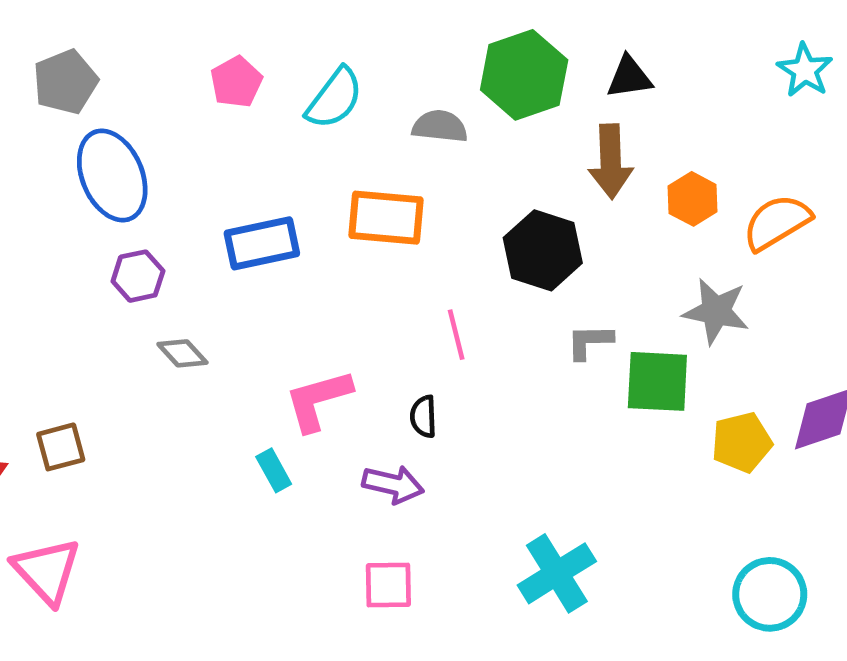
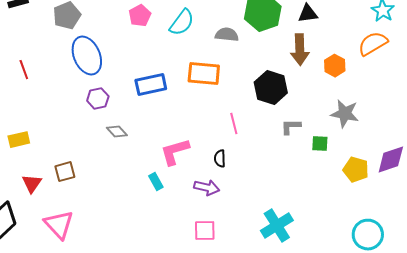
orange semicircle: (777, 222) -> (373, 44), moved
green square: (657, 381) -> (320, 144), size x0.6
yellow pentagon: (742, 442) -> (356, 170), turned 30

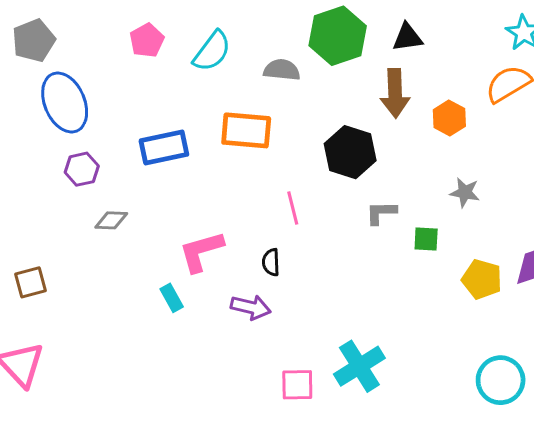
gray star: (345, 114) -> (465, 192), size x0.7
gray diamond: (117, 132) -> (111, 220), turned -45
pink square: (205, 231) -> (297, 385), moved

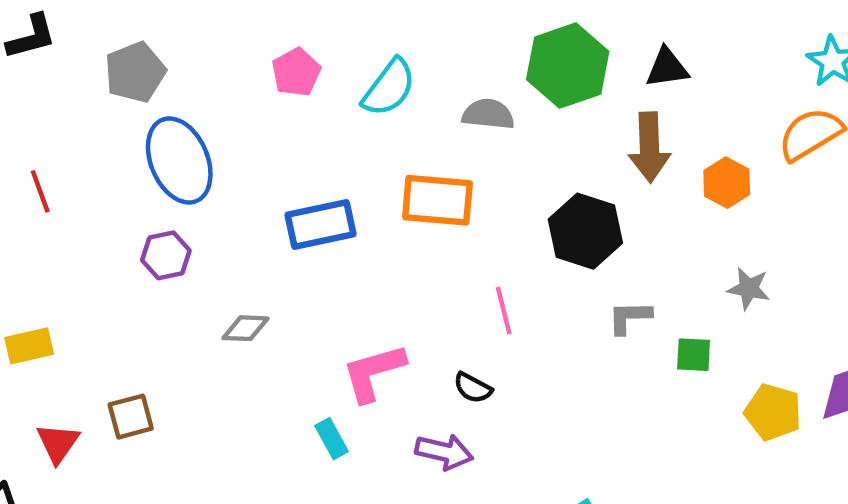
purple hexagon: (82, 169) -> (166, 255), moved
black semicircle: (271, 262) -> (473, 388), turned -60

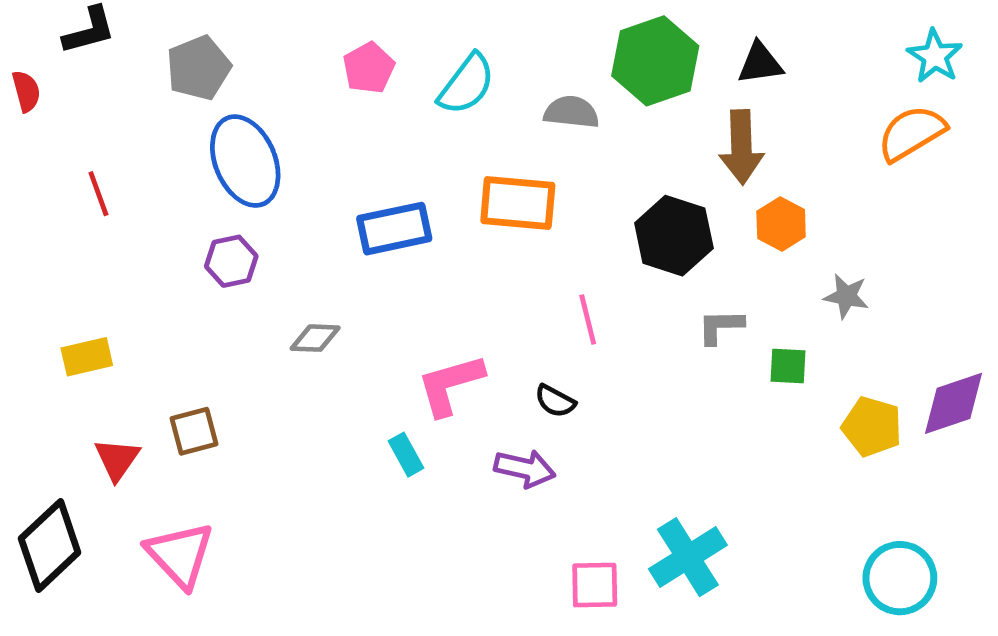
orange hexagon: (727, 183) -> (781, 224), moved

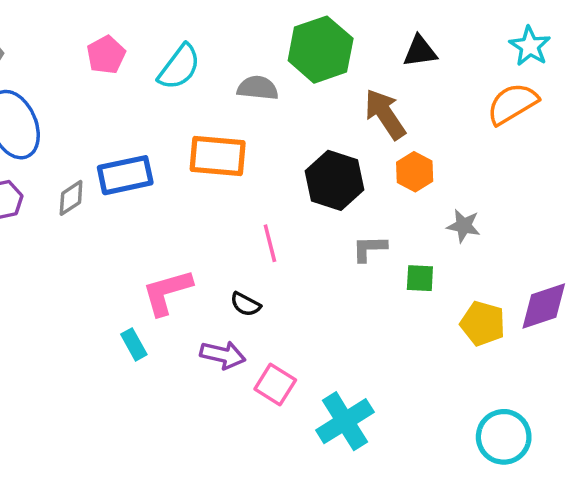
black triangle: (760, 63) -> (420, 51), moved
brown arrow: (741, 147) -> (385, 114), turned 148
gray diamond: (315, 338) -> (71, 198), moved, turned -36
pink square: (595, 585) -> (275, 385), moved, turned 33

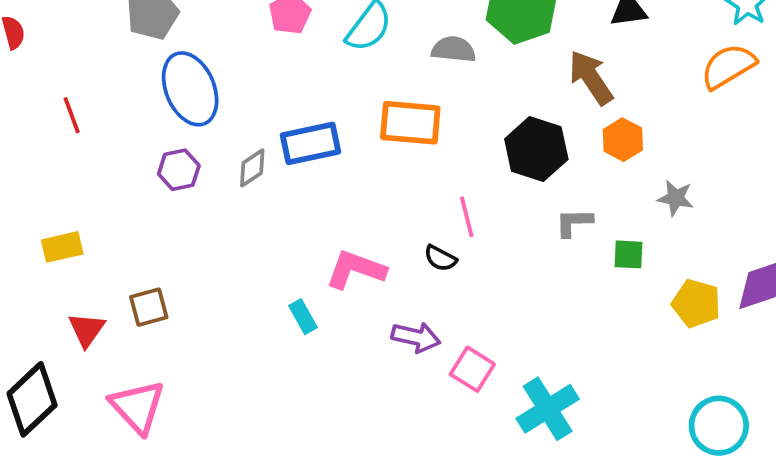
pink L-shape: (167, 292) -> (356, 269), turned 36
black semicircle: (246, 304) -> (440, 258), moved
cyan rectangle: (134, 344) -> (303, 317), moved

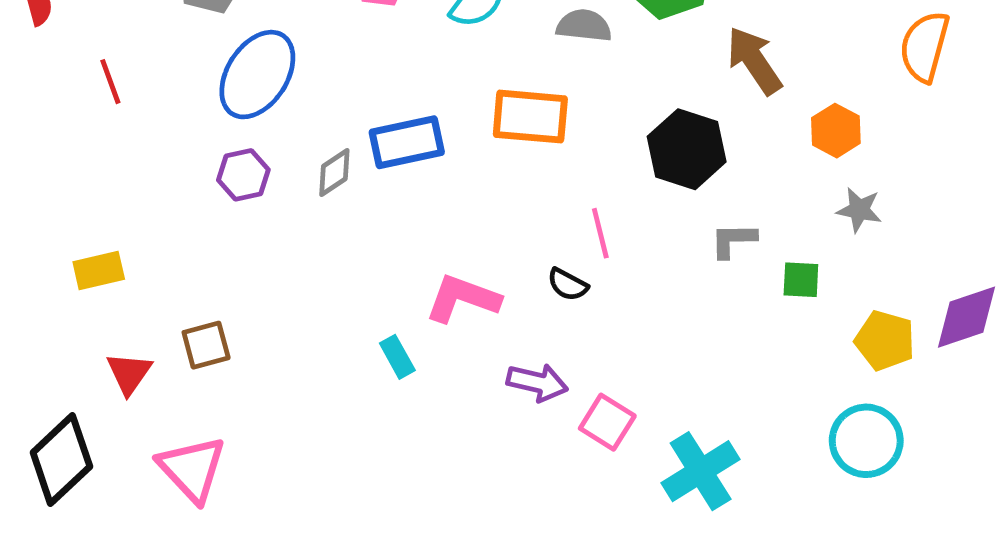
orange semicircle: (728, 66) -> (925, 47), turned -44
blue ellipse: (190, 89) -> (257, 75), turned 56
red line: (72, 115) -> (110, 82), moved
orange hexagon: (623, 140) -> (836, 131), moved
cyan circle: (719, 426) -> (866, 441), moved

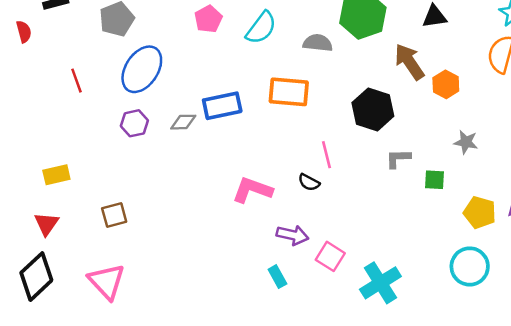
red line: (110, 82) -> (77, 81), moved
orange hexagon: (836, 131) -> (446, 84), moved
gray diamond: (334, 173) -> (183, 122), turned 32
cyan rectangle: (397, 357) -> (277, 277), moved
red triangle: (129, 373) -> (46, 224), moved

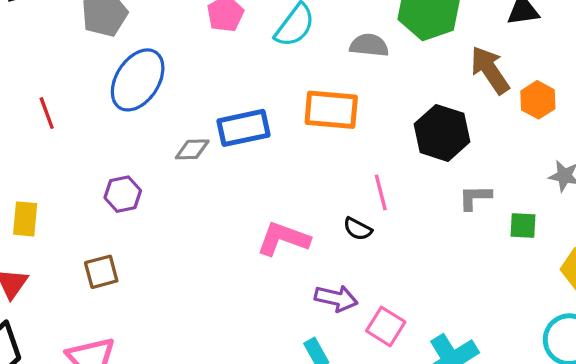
red line: (77, 81) -> (47, 113), moved
purple hexagon: (134, 123) -> (123, 194), moved
yellow rectangle: (56, 175) -> (25, 219), turned -72

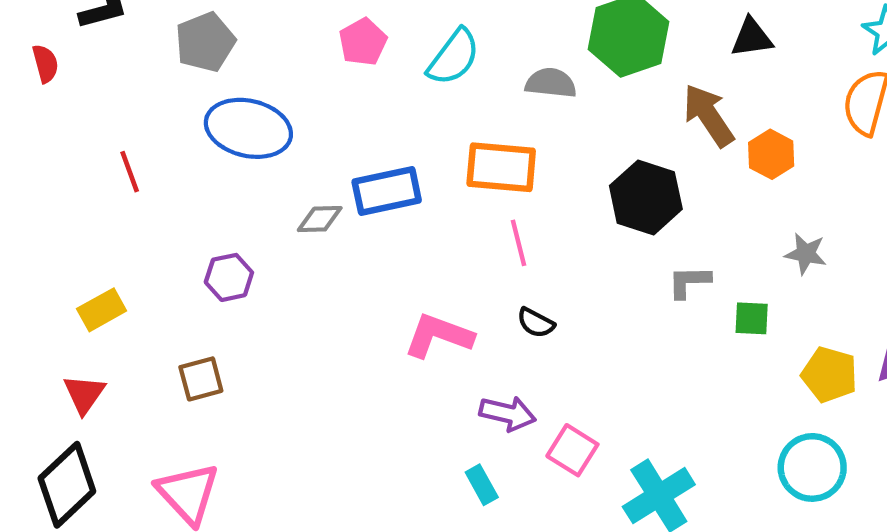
blue ellipse: (138, 80) -> (248, 128), turned 70
pink line: (381, 192) -> (518, 243), moved
yellow rectangle: (25, 219) -> (102, 310), turned 56

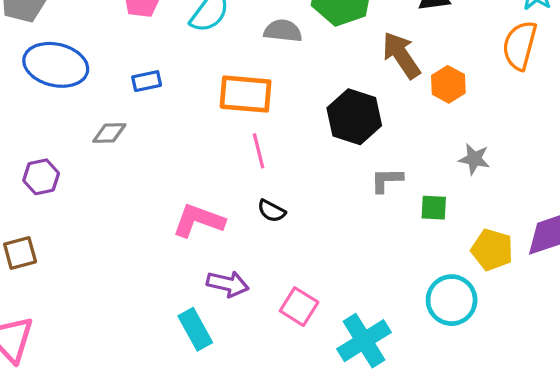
blue rectangle: (387, 191) -> (147, 81), moved, size x0.6
purple arrow: (508, 413) -> (228, 284), moved
cyan circle: (812, 467) -> (452, 300), moved
cyan rectangle: (482, 485) -> (195, 329), moved, size x1.4

